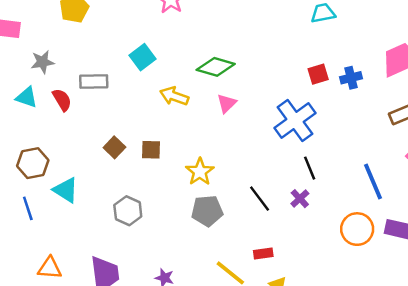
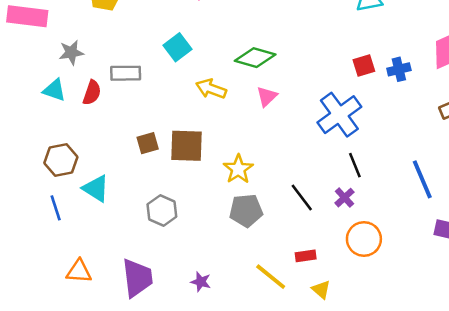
red semicircle: (62, 100) -> (92, 93), turned 50
brown square: (114, 147) -> (148, 143), turned 30
brown square: (151, 150) -> (186, 146), size x1.6
orange circle: (357, 229) -> (364, 239), moved

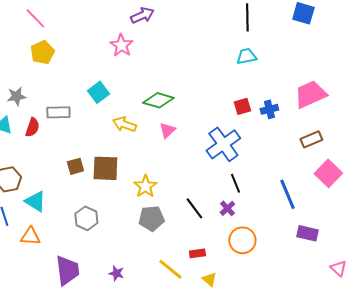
orange triangle: (79, 271) -> (30, 236), moved

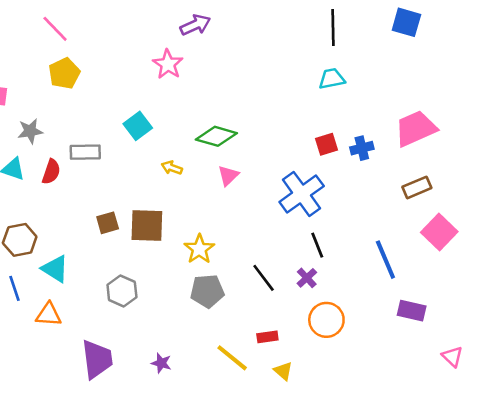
yellow arrow: (124, 124) -> (172, 168), size x0.7

